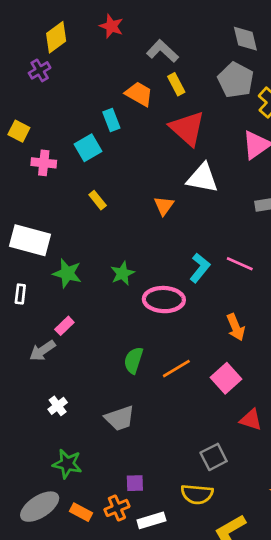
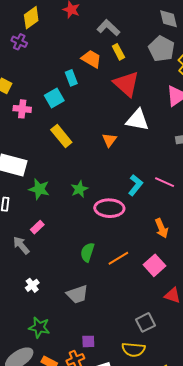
purple cross: (40, 70) -> (19, 42), turned -35
yellow rectangle: (98, 200) -> (61, 136), size x1.6
gray arrow: (42, 351) -> (21, 245), turned 84

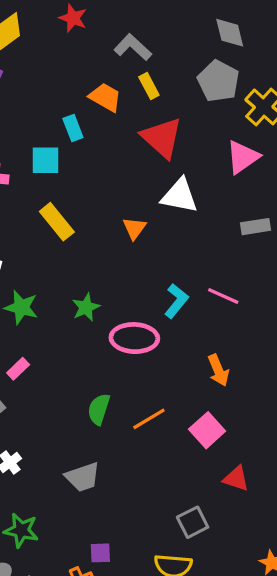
cyan square: (54, 98) -> (45, 160), turned 30

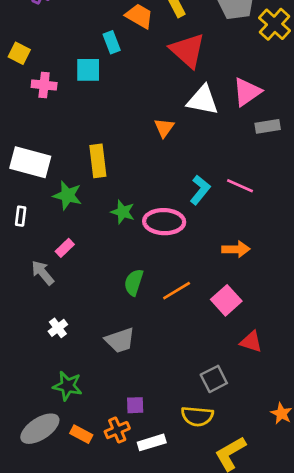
pink triangle: (243, 157) -> (247, 92), moved
yellow rectangle: (57, 222) -> (98, 161), moved, turned 32
green star: (86, 307) -> (123, 212), moved, turned -30
orange arrow: (218, 370) -> (236, 249), turned -68

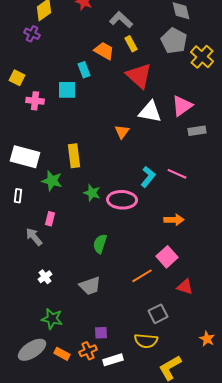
pink rectangle: (65, 248) -> (50, 219), turned -32
orange line: (177, 291) -> (142, 276), moved

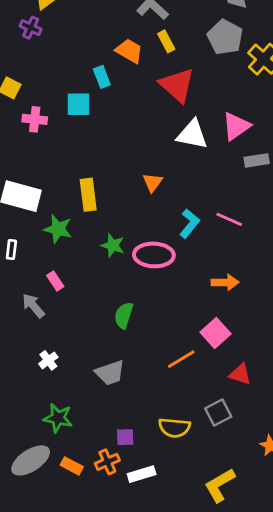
orange triangle: (122, 132) -> (153, 182), moved
pink rectangle: (50, 219) -> (55, 281), turned -48
gray square: (158, 314) -> (218, 413), moved
yellow semicircle: (146, 341) -> (174, 428), moved

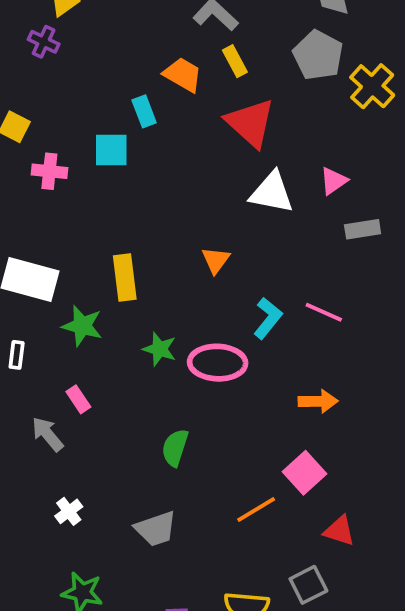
pink triangle: (236, 126) -> (334, 181), size x0.7

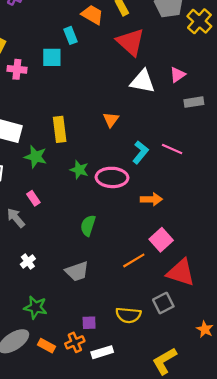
orange arrow: (318, 401) -> (151, 199), moved
red triangle: (339, 531) -> (181, 272), size x1.6

